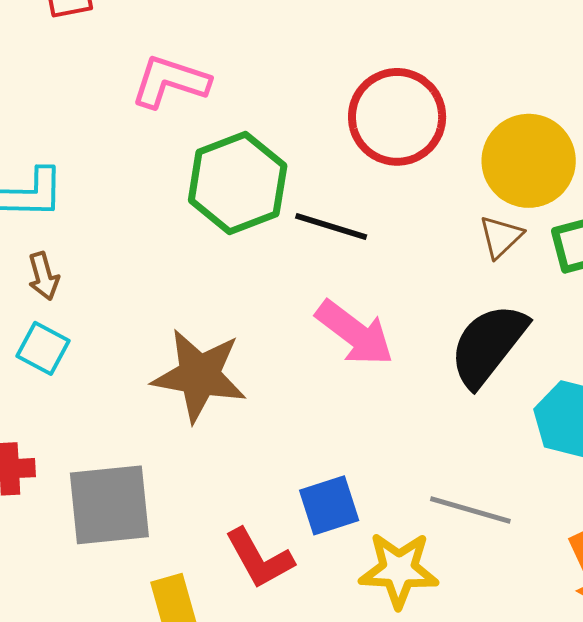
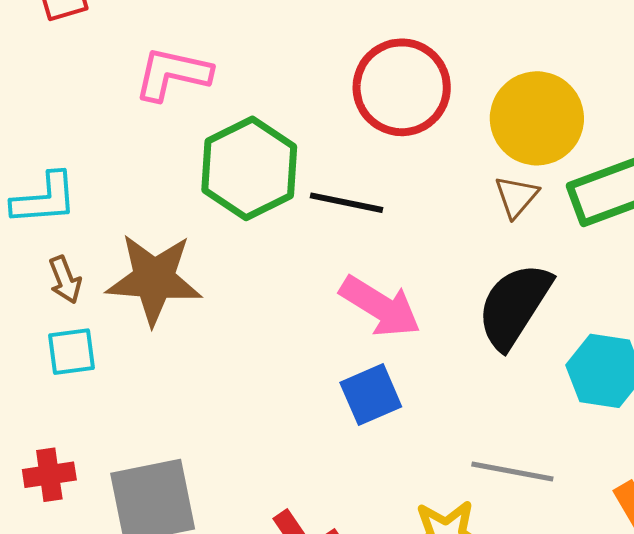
cyan square: (43, 348) -> (72, 352), turned -30
brown star: (199, 375) -> (154, 279), moved
blue square: (329, 505) -> (371, 395), moved

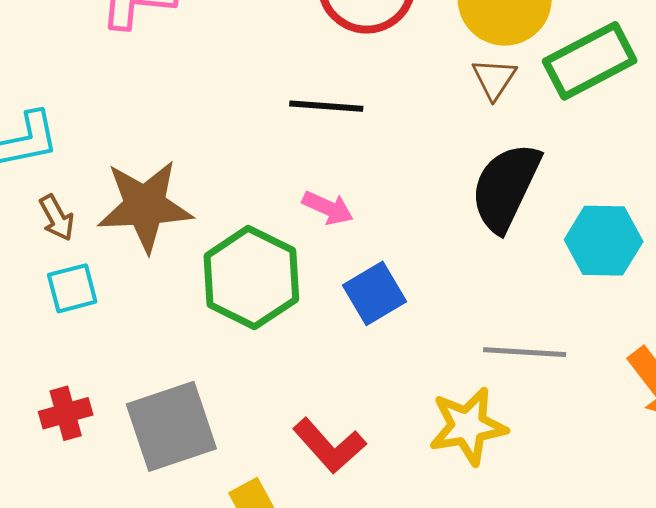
green hexagon: (249, 168) -> (251, 278), moved
pink arrow: (380, 306) -> (328, 208), moved, size x0.6

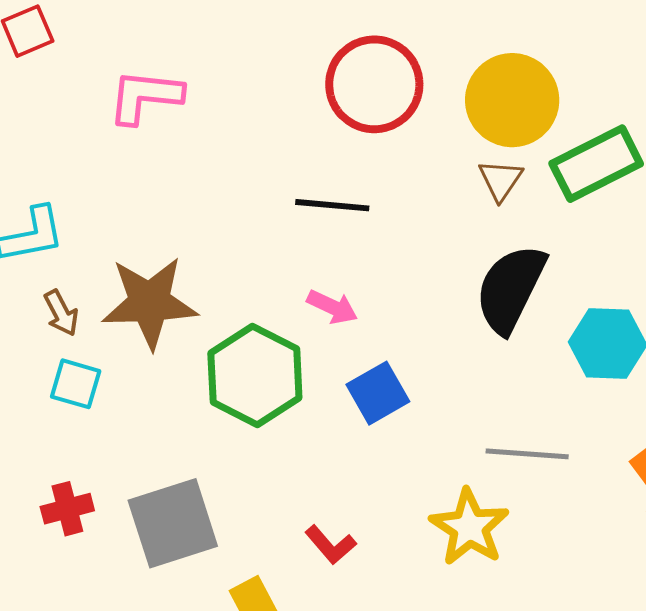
cyan square: (72, 288) -> (76, 384), turned 30
yellow star: (468, 426) -> (469, 527), turned -30
red L-shape: (329, 446) -> (330, 545), size x0.7

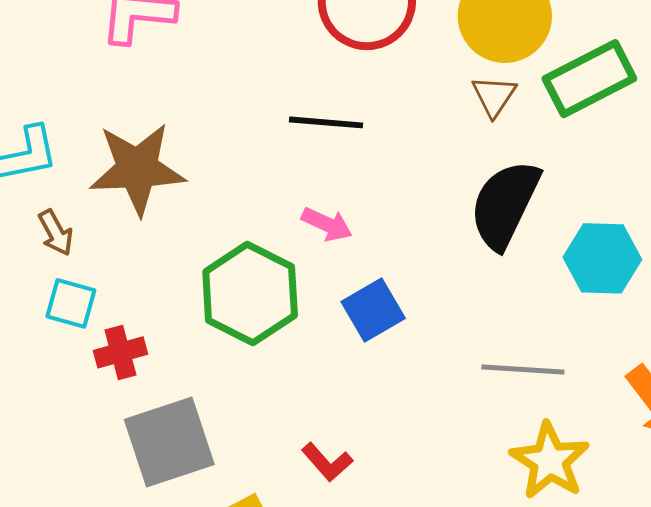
brown star: (150, 302) -> (137, 169), moved
red cross: (67, 509) -> (120, 352), moved
yellow star: (469, 527) -> (550, 461), moved

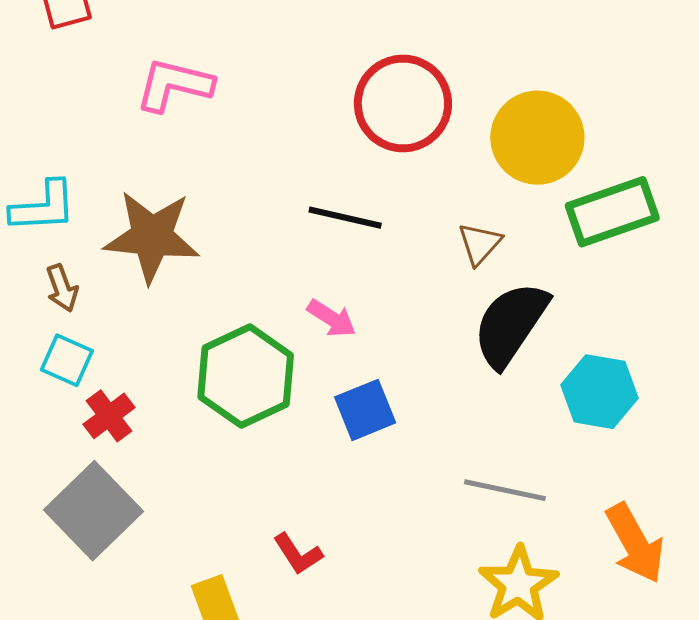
brown triangle: (494, 96) -> (480, 244), moved
red cross: (120, 352) -> (109, 416), turned -30
gray square: (169, 442) -> (94, 511), moved, turned -34

